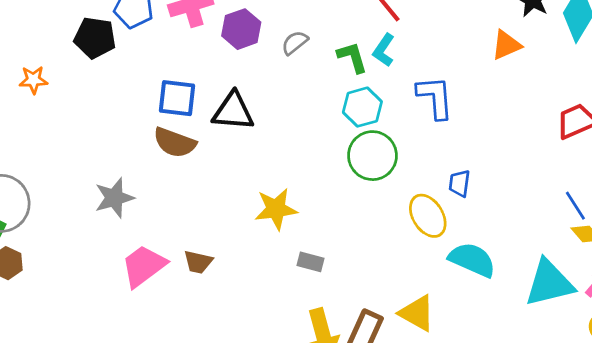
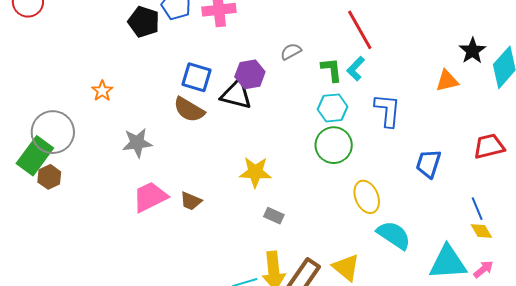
purple hexagon: (241, 29) -> (250, 74), moved
orange star: (33, 80) -> (102, 91), moved, turned 30
blue trapezoid: (459, 183) -> (428, 164), moved, size x1.4

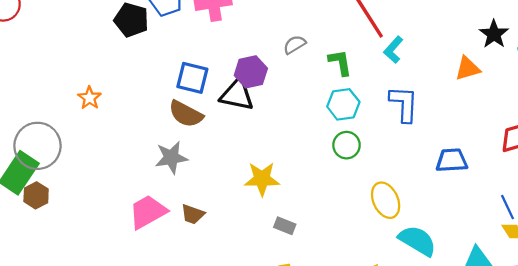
cyan L-shape: (356, 69) -> (393, 50), moved
gray star: (137, 143) -> (171, 158), moved
green circle: (334, 145) -> (347, 145), size x0.7
blue trapezoid: (428, 164) -> (452, 160), turned 72

